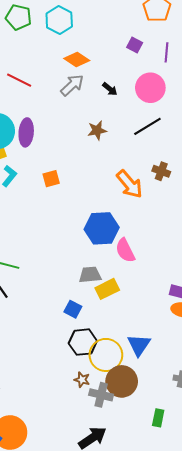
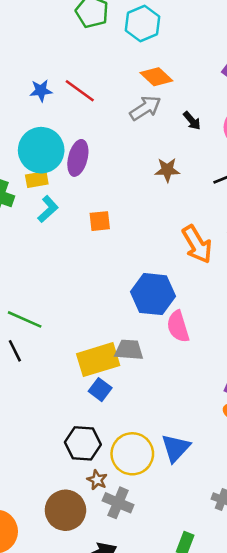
yellow rectangle: (107, 289) -> (98, 360), moved, size x1.4
black hexagon: (83, 342) -> (83, 443), moved
brown circle: (122, 381) -> (65, 510), moved

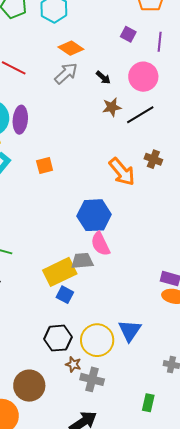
brown star: (167, 170) -> (112, 107), moved
pink semicircle: (178, 326) -> (100, 244), moved
brown circle: (65, 510) -> (29, 386), moved

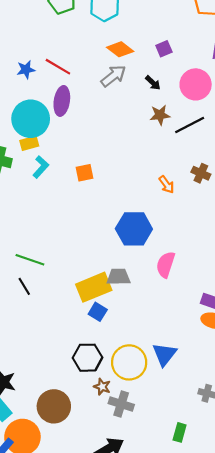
purple square: (128, 34) -> (164, 49), moved, turned 35
purple ellipse: (20, 120) -> (62, 101), moved
orange arrow: (122, 172) -> (167, 184), size x0.6
pink semicircle: (100, 244) -> (166, 265), moved, turned 40

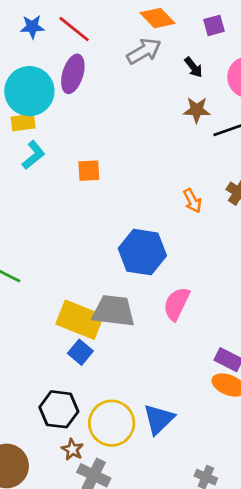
gray trapezoid: (118, 277) -> (114, 311), size x1.4
yellow rectangle: (94, 287) -> (80, 320), turned 36

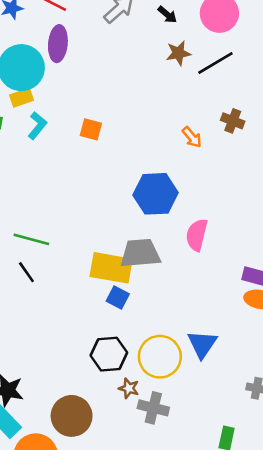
orange square: (89, 171) -> (91, 129), turned 30

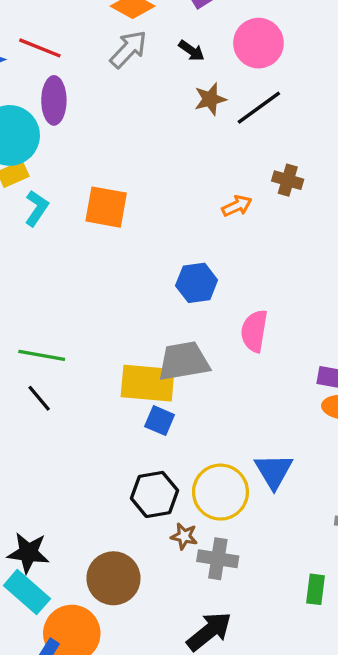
orange square: (91, 129) -> (106, 207), size x1.5
orange arrow: (192, 137) -> (237, 206), turned -70
blue hexagon: (156, 194) -> (197, 283), size x0.7

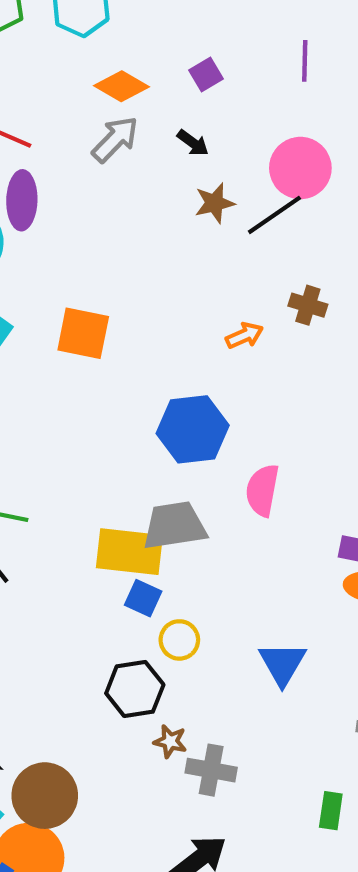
pink circle: (258, 43) -> (300, 168), moved
blue hexagon: (197, 283) -> (193, 429), size x1.4
yellow circle: (220, 492) -> (179, 640), moved, size x0.6
brown circle: (113, 578) -> (45, 796), moved

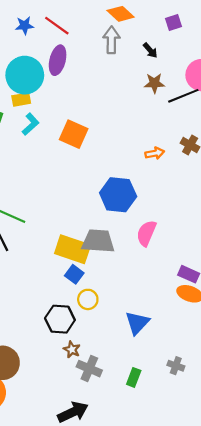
purple square: (206, 74) -> (174, 23), moved
gray arrow: (115, 139) -> (111, 40), turned -56
green rectangle: (331, 811) -> (134, 377), moved

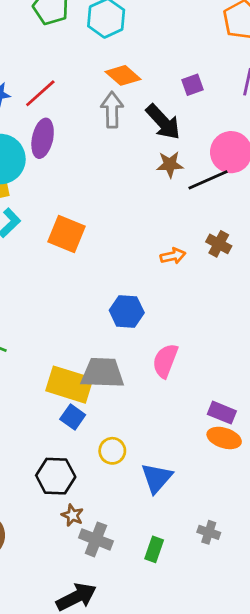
red line: (57, 26) -> (40, 93), turned -76
black arrow: (150, 50) -> (163, 122), size x1.8
blue hexagon: (118, 195) -> (127, 312), size x0.7
yellow circle: (88, 299) -> (112, 451), moved

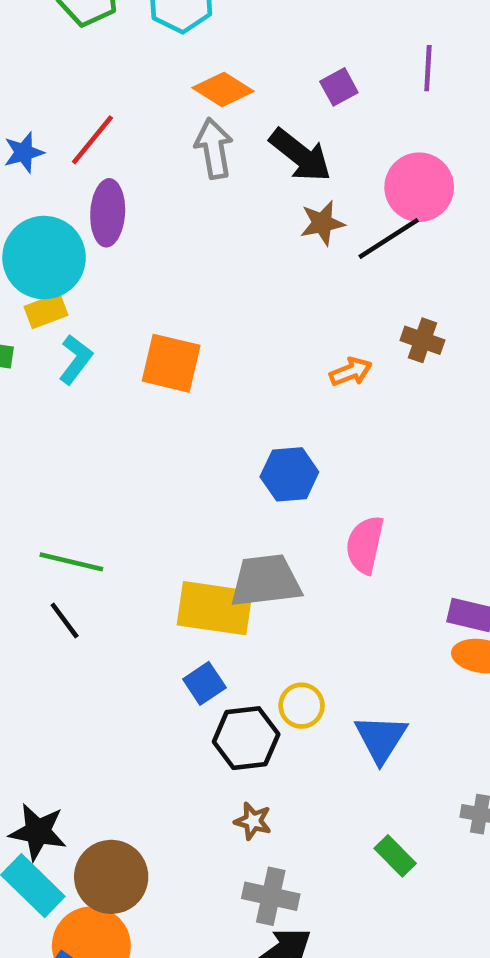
blue square: (73, 417) -> (204, 683), moved, turned 30
black hexagon: (56, 476) -> (246, 738), moved
gray cross: (96, 539) -> (271, 896), moved
green rectangle: (154, 549) -> (395, 856), turned -55

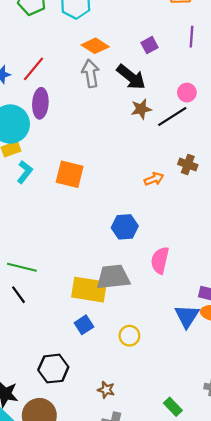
pink circle: (419, 187) -> (187, 93), size x0.6
black hexagon: (246, 738) -> (53, 369), moved
blue triangle: (381, 739) -> (187, 316), moved

